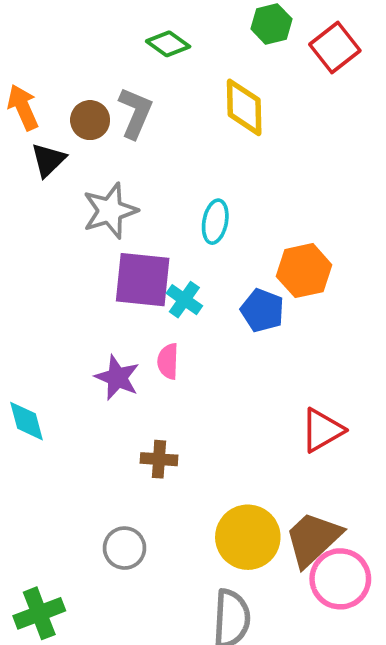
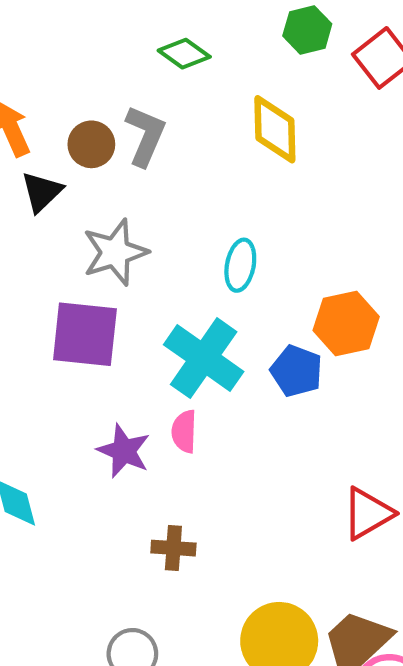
purple square: (143, 280) -> (85, 334), moved
cyan cross: (184, 300) -> (204, 358), size x1.8

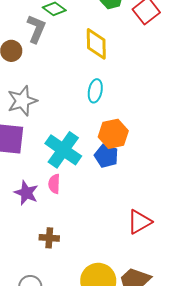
gray L-shape: (145, 136) -> (36, 29), moved
cyan ellipse: (240, 265) -> (95, 91), moved
orange hexagon: (346, 324) -> (113, 134), moved

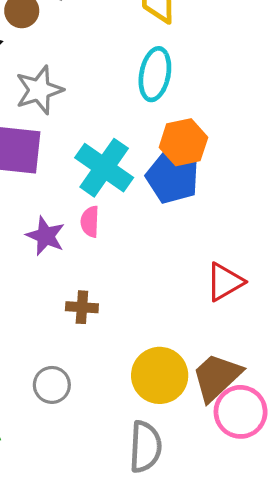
cyan ellipse: (95, 91) -> (155, 74), size x1.4
blue pentagon: (106, 156) -> (172, 177), size x1.4

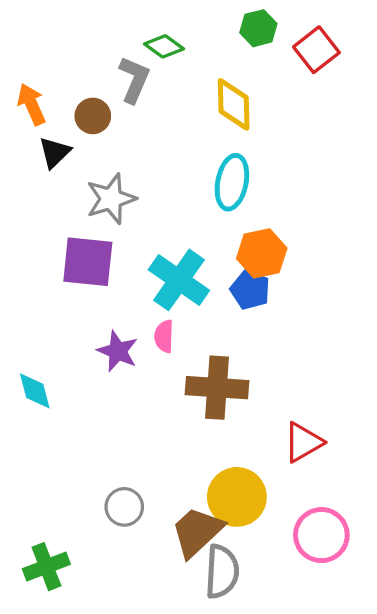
blue pentagon: (172, 177) -> (250, 290), size x0.7
red triangle: (225, 282) -> (303, 442), moved
brown cross: (82, 307) -> (217, 388), moved, size x1.8
brown trapezoid: (217, 377) -> (197, 532), moved

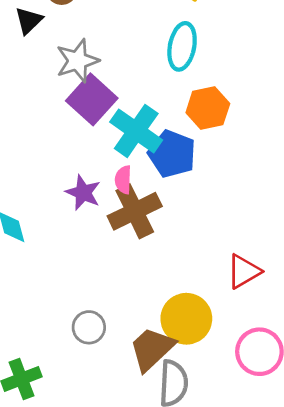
purple square: (88, 262) -> (92, 99), moved, turned 36
blue pentagon: (250, 290) -> (172, 154), moved, size x1.4
brown cross: (217, 388) -> (135, 211), moved, turned -30

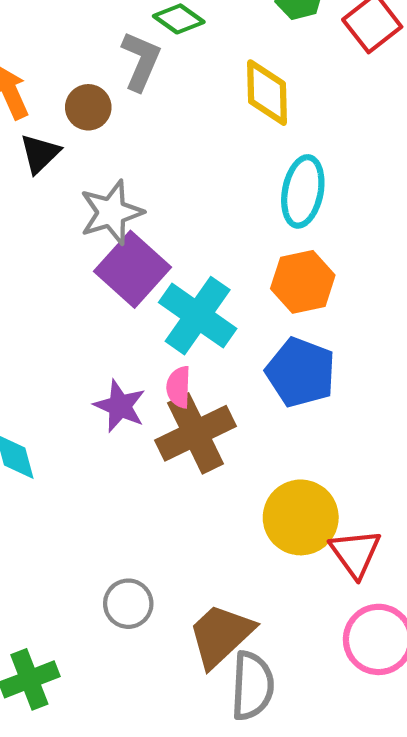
cyan ellipse: (182, 46) -> (303, 191), moved
blue pentagon: (172, 154) -> (301, 372), moved
red triangle: (244, 271) -> (355, 553), moved, turned -36
yellow circle: (186, 319) -> (301, 517), moved

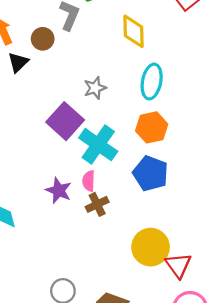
gray star: (111, 212) -> (95, 88), moved, size x0.7
brown cross: (196, 433) -> (97, 204), size x0.6

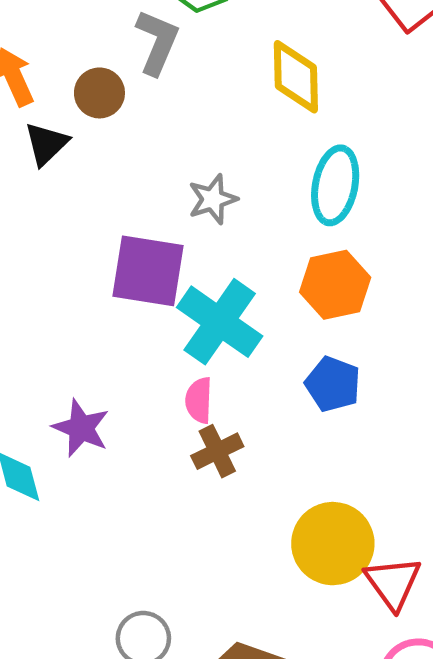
purple square: (65, 121) -> (148, 271), turned -33
blue pentagon: (151, 173) -> (333, 384), size x0.7
purple star: (59, 191) -> (81, 428), moved

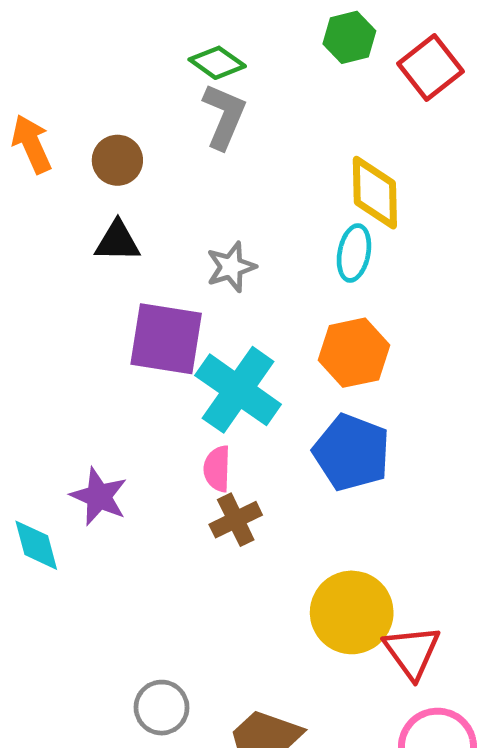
gray L-shape: (157, 42) -> (224, 116), moved
yellow diamond: (296, 77) -> (375, 193), moved
black triangle: (46, 144) -> (117, 241), moved, turned 45
cyan ellipse: (335, 185) -> (354, 253), size x0.7
blue pentagon: (333, 384) -> (352, 452), size x1.4

